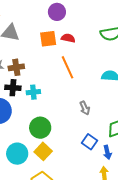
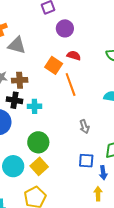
orange square: (48, 39) -> (54, 65), moved, turned 36
blue square: (89, 142) -> (86, 161), turned -35

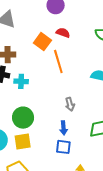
blue square: (86, 161) -> (63, 147), moved
yellow square: (39, 166) -> (23, 142), turned 30
blue arrow: (103, 173) -> (63, 128), moved

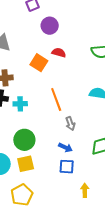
orange line: (58, 61) -> (56, 100), moved
blue arrow: (63, 128) -> (65, 148), turned -56

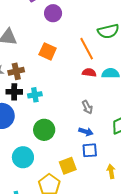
red semicircle: (59, 53) -> (89, 73), moved
orange line: (56, 100) -> (87, 49), moved
yellow square: (26, 164) -> (68, 166), moved

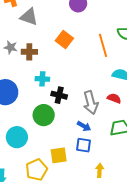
red semicircle: (89, 73) -> (114, 98), moved
black cross: (14, 92) -> (59, 95), moved
gray arrow: (87, 107) -> (91, 103), size x1.6

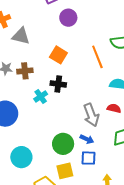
cyan cross: (42, 79) -> (41, 97), turned -32
black cross: (59, 95) -> (58, 84), moved
green circle: (44, 115) -> (63, 144), moved

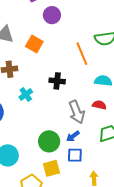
orange square: (58, 55) -> (34, 44), moved
black cross: (58, 84) -> (57, 81), moved
blue arrow: (87, 139) -> (73, 136), turned 120

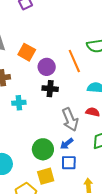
purple circle: (52, 15) -> (47, 67), moved
cyan cross: (26, 94) -> (19, 103), turned 32

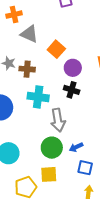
cyan cross: (19, 103) -> (38, 97), size x1.5
gray arrow: (70, 119) -> (58, 120), moved
blue square: (69, 163) -> (85, 168), moved

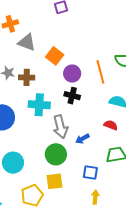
blue arrow: (76, 147) -> (82, 139), moved

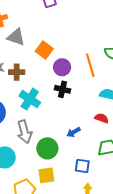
cyan cross: (39, 105) -> (30, 99), turned 30
gray arrow: (60, 127) -> (24, 132), moved

